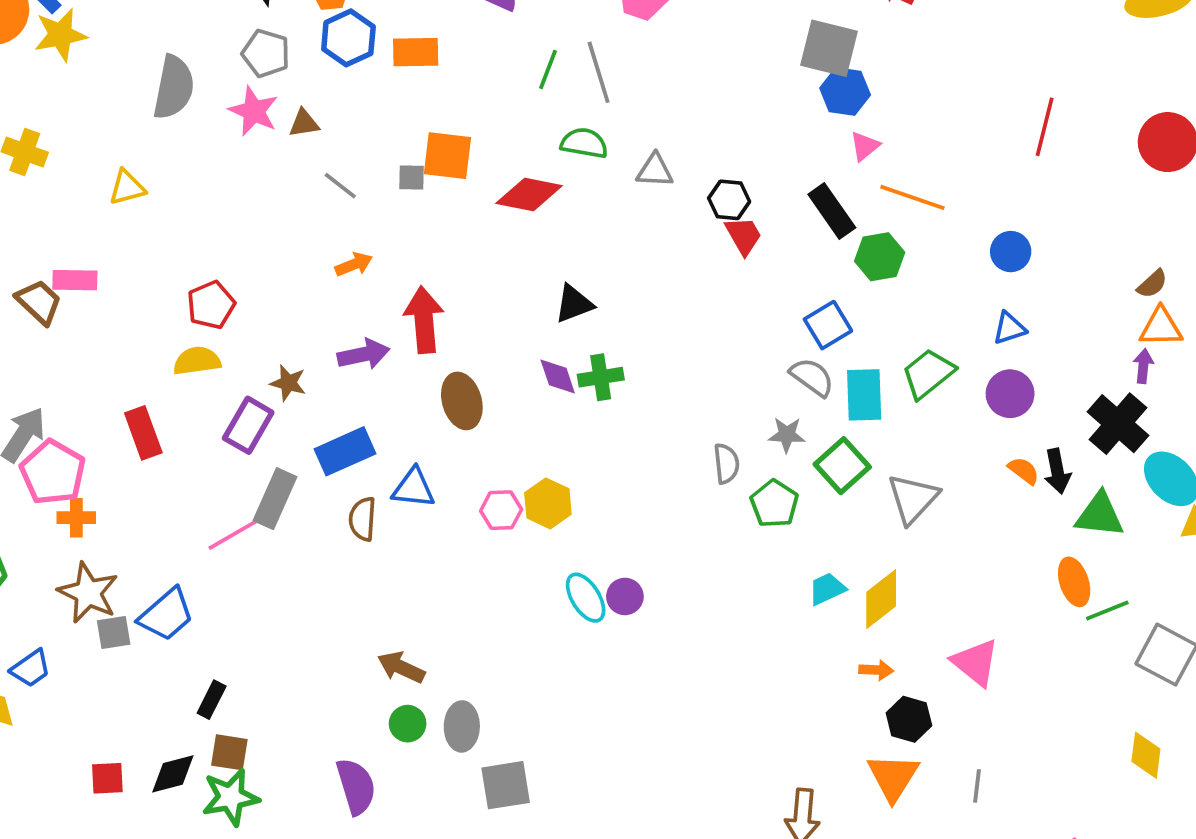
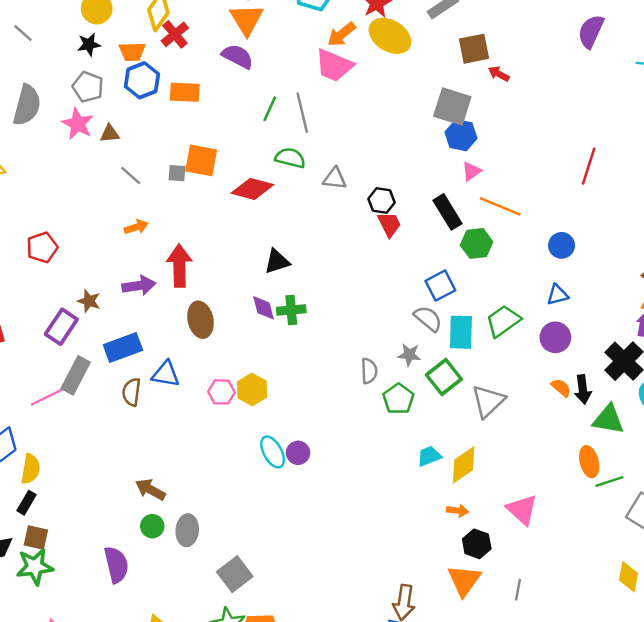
yellow semicircle: (197, 361) -> (30, 469), moved, turned 104
gray square: (506, 785) -> (235, 574), moved, turned -32

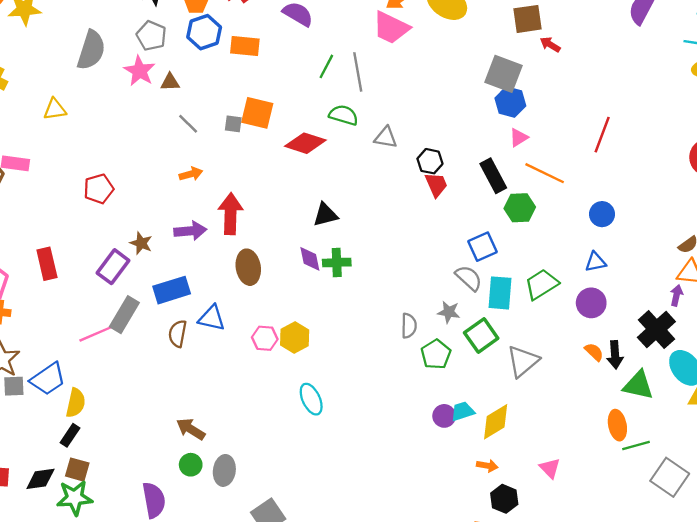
red line: (589, 166) -> (602, 135), moved
purple circle: (298, 453) -> (444, 416), moved
pink triangle: (522, 510) -> (550, 468), size x0.7

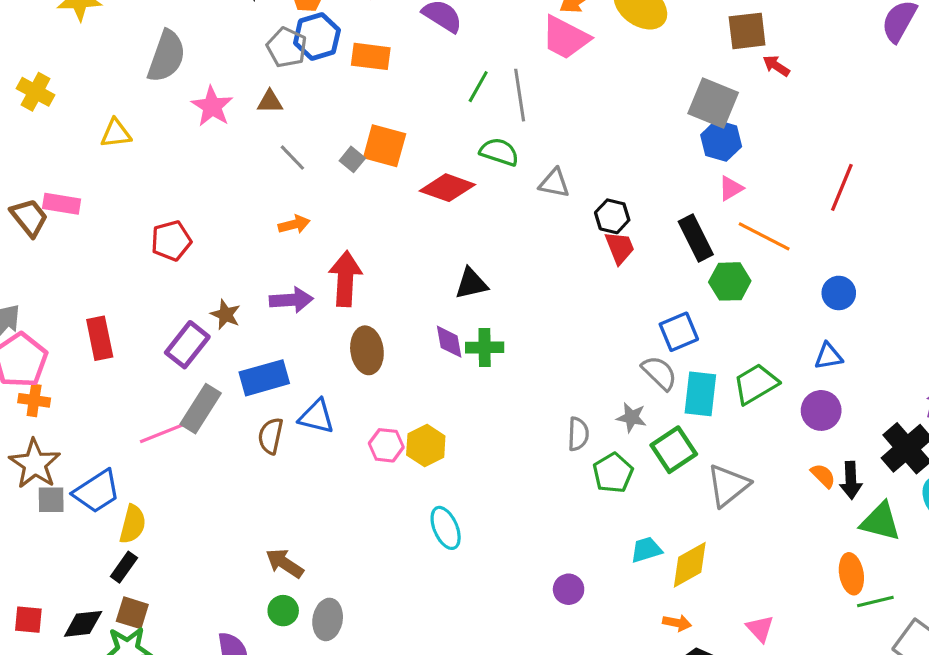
gray pentagon: (151, 36) -> (287, 47), moved
pink star: (139, 71) -> (212, 106), moved
gray square: (233, 124) -> (352, 159), turned 30
purple circle: (444, 416) -> (569, 589), moved

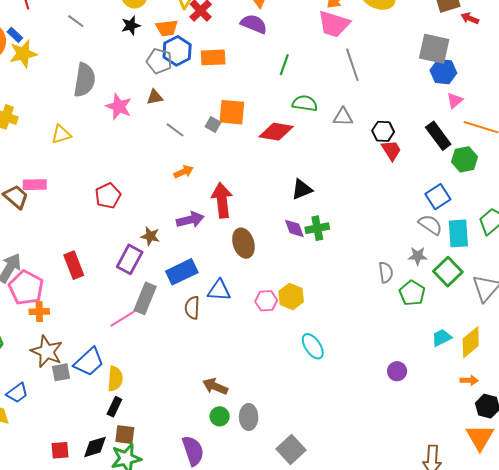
gray line: (520, 95) -> (352, 65), moved

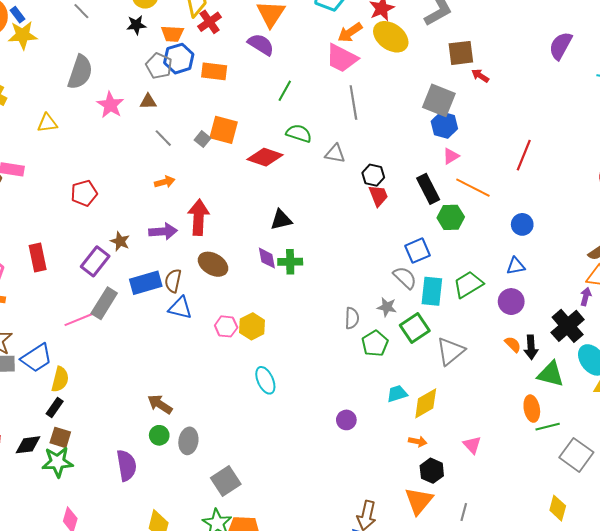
brown ellipse: (243, 243) -> (213, 264), turned -52
brown semicircle: (192, 308) -> (173, 281), moved

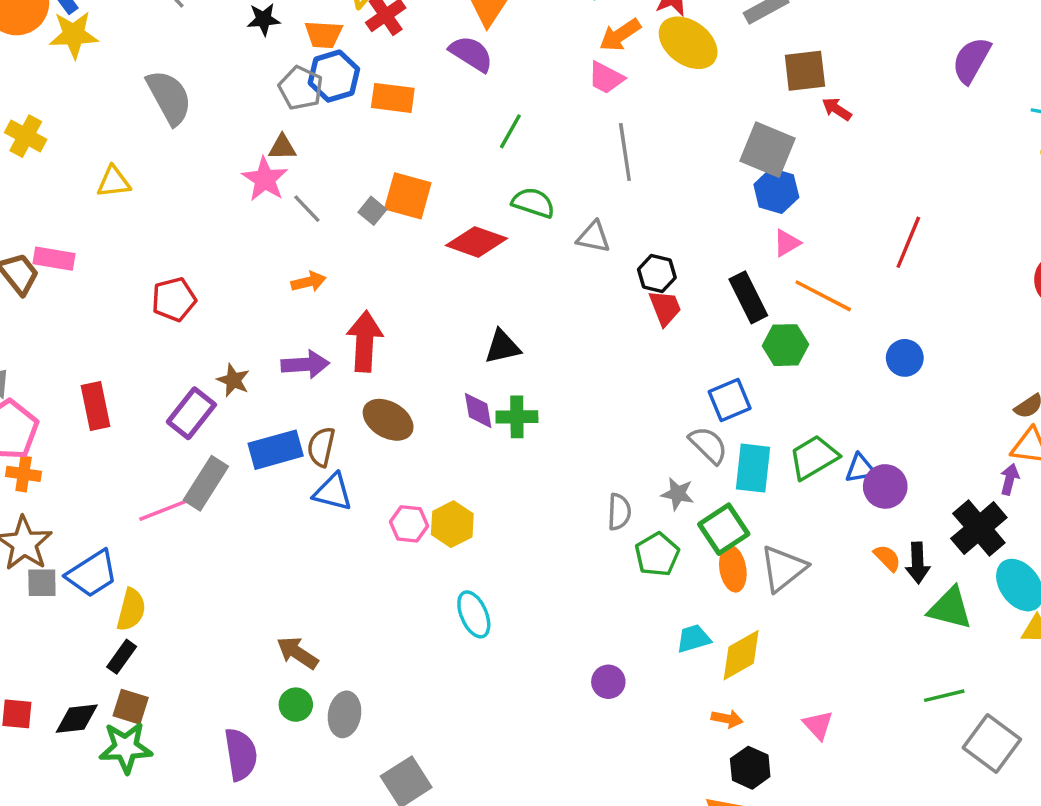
pink trapezoid: (342, 58) -> (606, 78), size x0.7
gray semicircle: (80, 72) -> (169, 97), turned -48
pink star: (110, 105) -> (265, 179), moved
blue triangle: (516, 266) -> (860, 469), moved
orange ellipse: (532, 409) -> (733, 569), moved

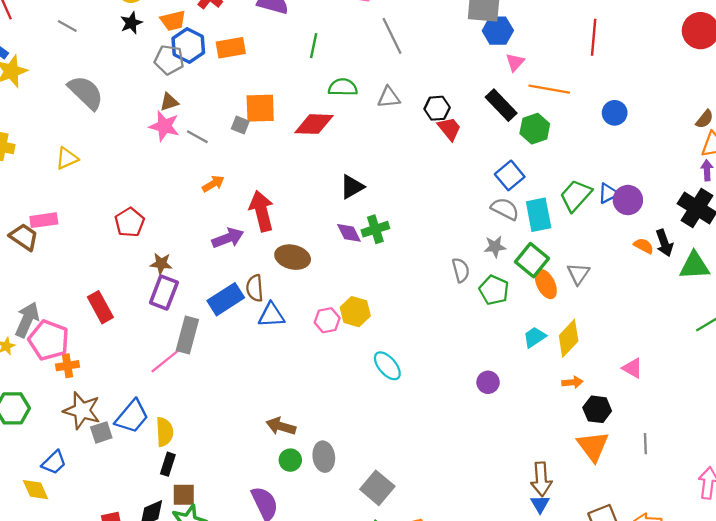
brown star: (233, 380) -> (161, 264), moved
gray triangle: (783, 568) -> (578, 274), size x0.7

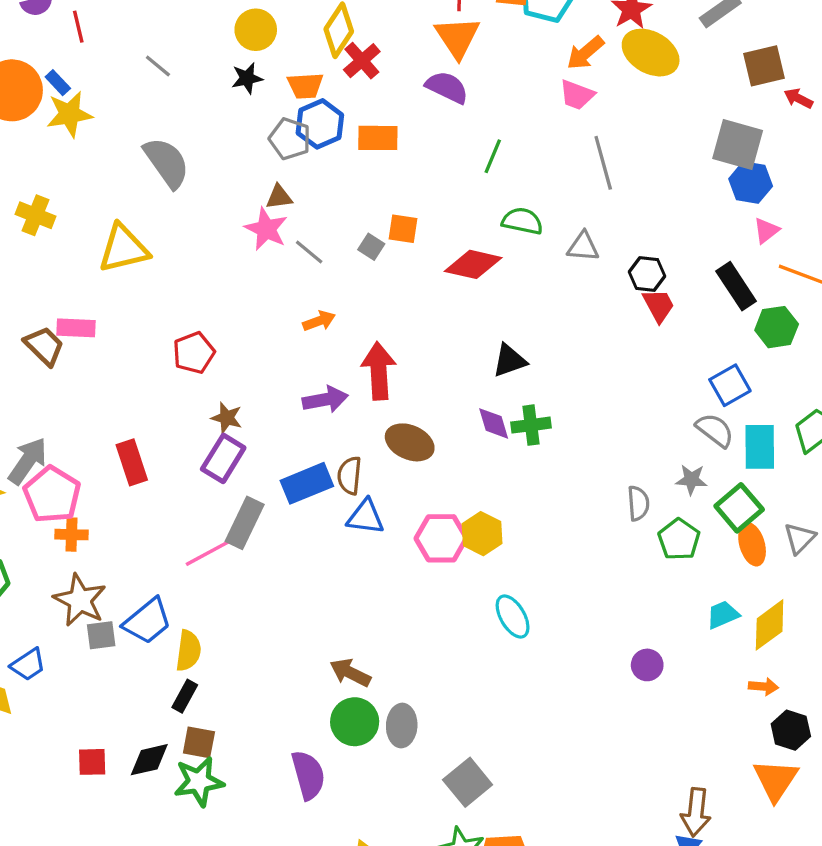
orange square: (260, 108) -> (403, 229), size x0.7
yellow triangle: (67, 158) -> (124, 249), size x1.6
pink hexagon: (327, 320) -> (441, 538), size x1.4
green circle: (290, 460) -> (355, 722), size x1.5

